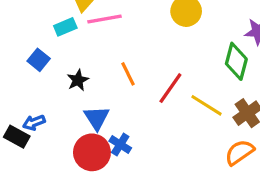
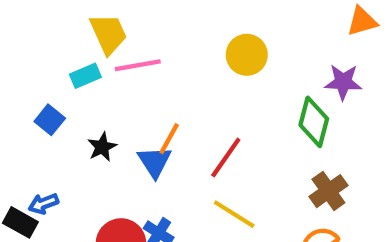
orange line: (128, 74) -> (169, 139), turned 55
yellow line: (207, 105) -> (234, 214), moved
blue triangle: (97, 118) -> (155, 162), moved

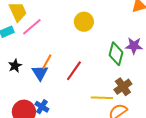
pink line: (138, 65) -> (32, 27), turned -30
purple star: (343, 82) -> (134, 46), moved
yellow line: (234, 214) -> (102, 98), moved, turned -30

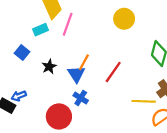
pink line: (32, 27) -> (68, 24), turned -30
blue cross: (42, 107) -> (81, 98), moved

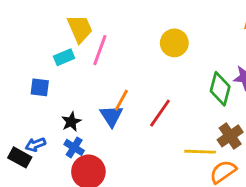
blue square: (22, 52) -> (40, 87), turned -32
black star: (49, 67) -> (71, 122), moved
blue cross: (81, 98) -> (74, 147), moved

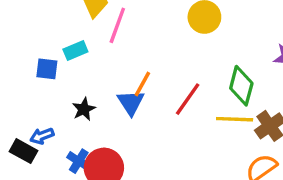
cyan rectangle: (64, 57) -> (75, 51), moved
green diamond: (220, 89) -> (241, 86), moved
blue cross: (74, 147) -> (79, 161), moved
yellow line: (200, 152) -> (235, 119), moved

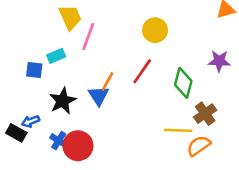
red line: (188, 99) -> (142, 71), moved
black star: (84, 109) -> (63, 101), size x1.5
yellow line: (235, 119) -> (178, 130), moved

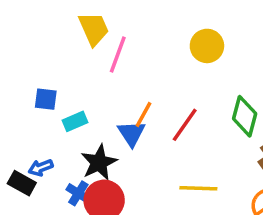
cyan rectangle: (56, 56) -> (75, 121), moved
red line: (142, 71) -> (185, 125), moved
black star: (63, 101) -> (99, 163), moved
yellow line: (178, 130) -> (198, 188), moved

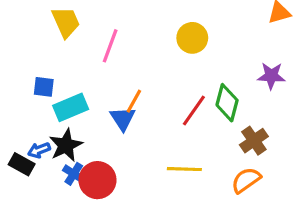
yellow trapezoid: (94, 29) -> (66, 22), moved
cyan rectangle: (75, 121) -> (71, 107), size x1.5
red line: (185, 125) -> (194, 111), moved
black star: (99, 163) -> (66, 145), moved

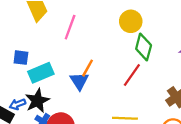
green diamond: (227, 103) -> (144, 47), moved

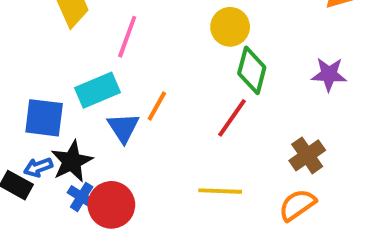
blue square: (21, 58) -> (44, 118), moved, size x1.5
cyan rectangle: (41, 73) -> (98, 90), moved
blue triangle: (79, 81) -> (123, 128), moved

